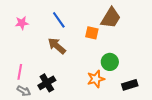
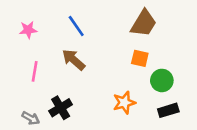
orange square: (92, 33) -> (140, 58), moved
green circle: (110, 62) -> (162, 80), moved
pink line: (20, 72) -> (35, 71), moved

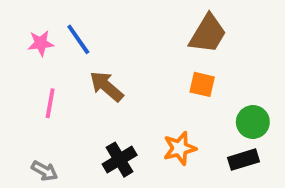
blue line: (76, 26) -> (78, 39), moved
green circle: (162, 80) -> (253, 122), moved
black cross: (61, 108) -> (120, 160), moved

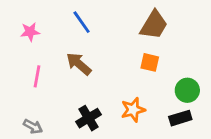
blue line: (78, 39) -> (82, 22), moved

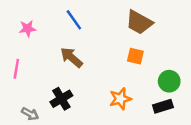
brown trapezoid: (154, 25) -> (139, 22), turned 88
pink line: (37, 76) -> (16, 69), moved
black cross: (89, 118) -> (61, 99), moved

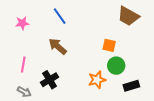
brown trapezoid: (139, 22) -> (128, 16), moved
pink line: (16, 69) -> (23, 65), moved
green circle: (169, 81) -> (116, 66), moved

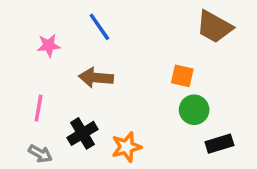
pink star: (22, 23) -> (49, 45), moved
brown arrow: (58, 46) -> (96, 78), turned -36
orange star: (97, 80) -> (126, 147), moved

